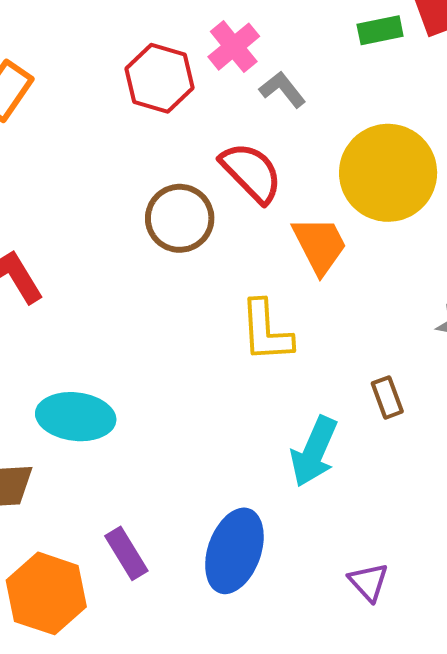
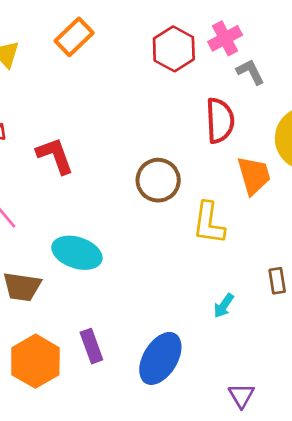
red semicircle: (251, 172) -> (220, 120), turned 30
brown circle: (180, 218) -> (158, 180), moved
cyan arrow: (314, 452) -> (224, 306), size x0.6

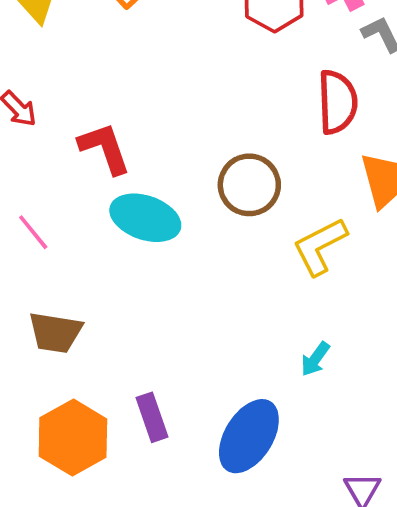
yellow L-shape: (209, 223) -> (320, 246), turned 54
cyan ellipse: (77, 253) -> (145, 218), moved
cyan arrow: (224, 306) -> (315, 359), moved

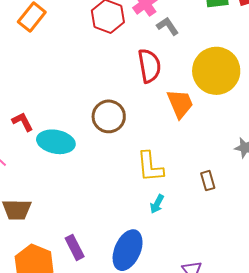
red L-shape: (105, 148) -> (23, 122), moved, size x0.7
yellow L-shape: (320, 246) -> (150, 167), moved, turned -60

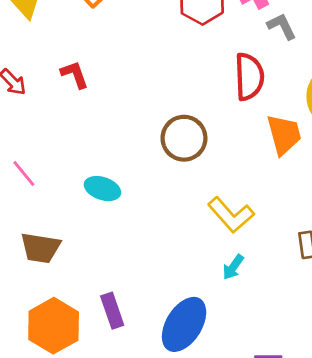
red L-shape: (23, 122) -> (75, 74), moved
cyan ellipse: (56, 142) -> (102, 189), moved, size x0.7
yellow L-shape: (150, 167) -> (231, 215), turned -44

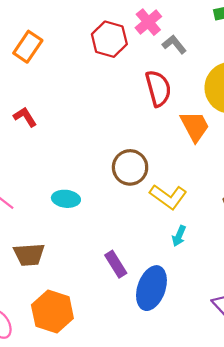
brown circle: (184, 138) -> (130, 167), moved
purple rectangle: (112, 311) -> (116, 264), moved

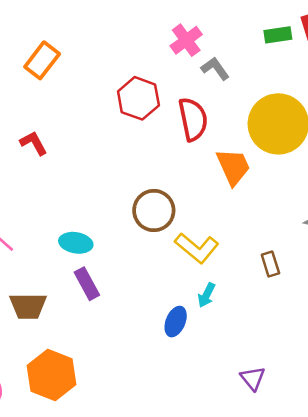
red hexagon: (109, 39) -> (138, 98), moved
purple rectangle: (116, 264) -> (87, 284), moved
blue ellipse: (151, 288) -> (176, 322), moved, size x0.6

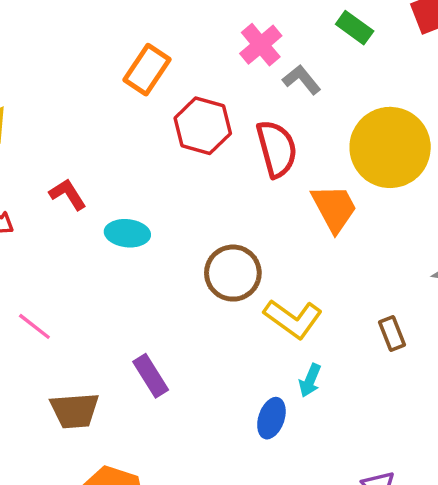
green rectangle: (278, 35) -> (355, 28), moved, turned 48
orange rectangle: (42, 60) -> (147, 70), moved
cyan ellipse: (76, 243) -> (127, 233), moved

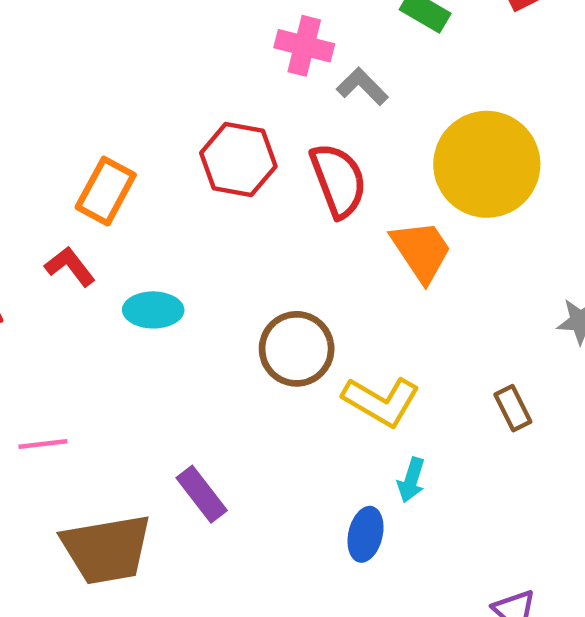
pink cross: (261, 45) -> (304, 46), turned -30
orange rectangle: (147, 70) -> (106, 191), moved
pink line: (34, 326) -> (43, 444), turned -39
brown trapezoid: (75, 411) -> (106, 549), size x1.4

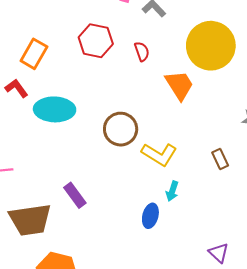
red semicircle: (338, 180) -> (142, 51), size x0.6
cyan ellipse: (153, 310) -> (55, 109), size x1.5

